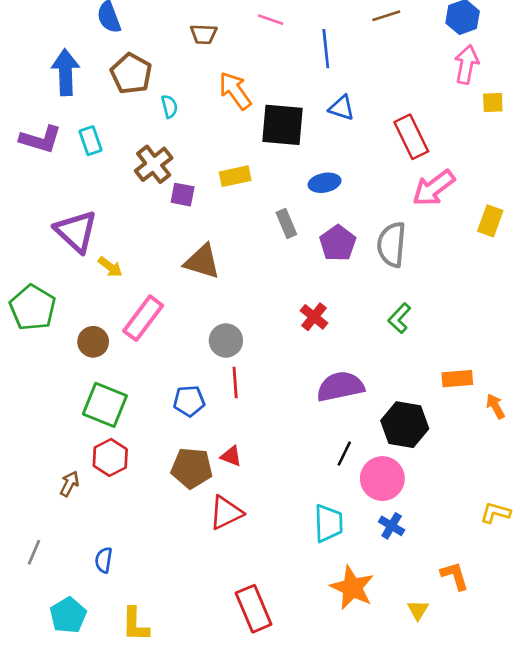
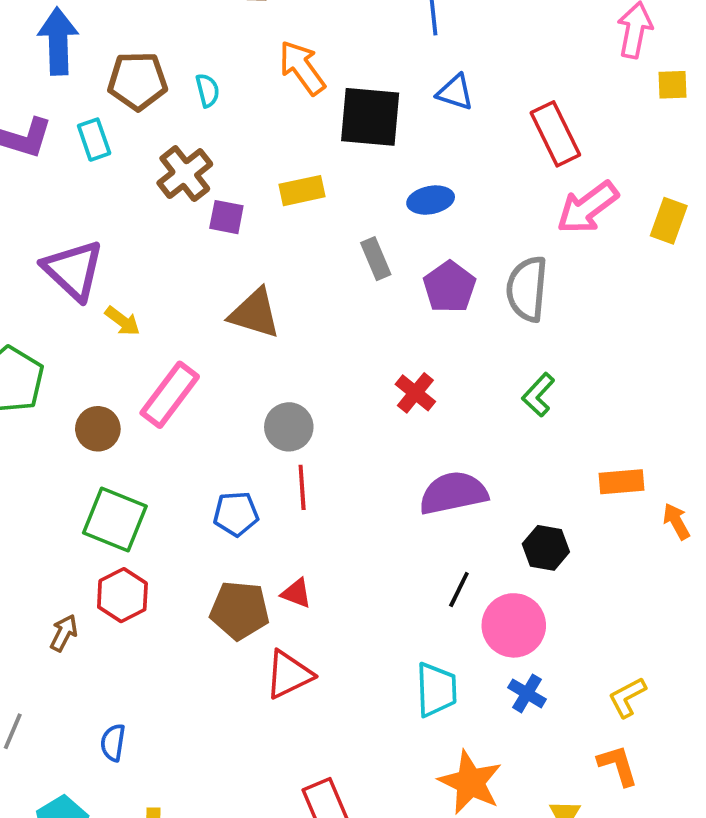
brown pentagon: (131, 74) -> (138, 81), moved, turned -30
yellow rectangle: (490, 221) -> (669, 221), moved
black hexagon: (405, 425) -> (546, 548), size x0.7
yellow L-shape: (495, 513) -> (627, 697), moved, turned -44

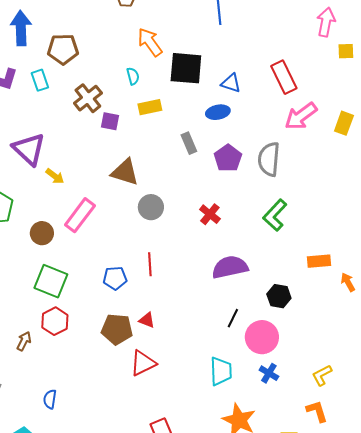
cyan semicircle: (208, 90) -> (133, 76), moved
blue triangle: (455, 92) -> (231, 83), moved
green L-shape: (538, 395) -> (275, 215), size x1.4
gray circle: (289, 427) -> (151, 207), moved

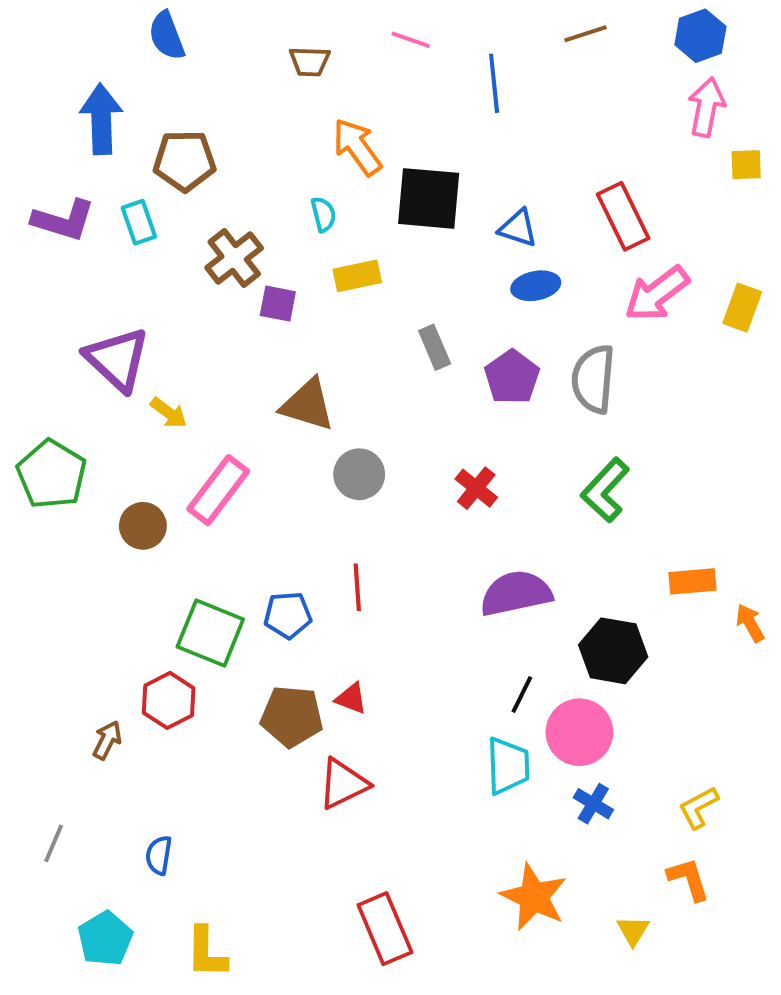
blue ellipse: (218, 112) -> (536, 286), moved
green square: (51, 281) -> (210, 633), moved
black hexagon: (279, 296) -> (613, 651), size x1.4
cyan trapezoid: (221, 371) -> (508, 766), moved

